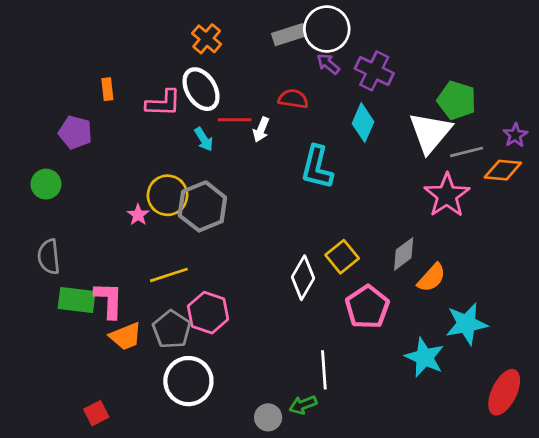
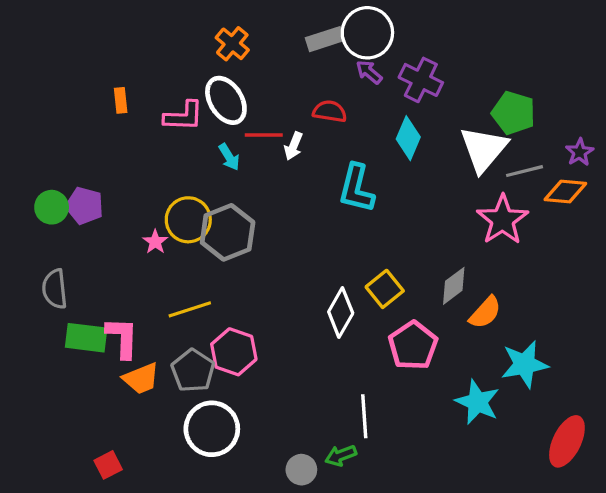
purple pentagon: (75, 132) -> (85, 206), moved

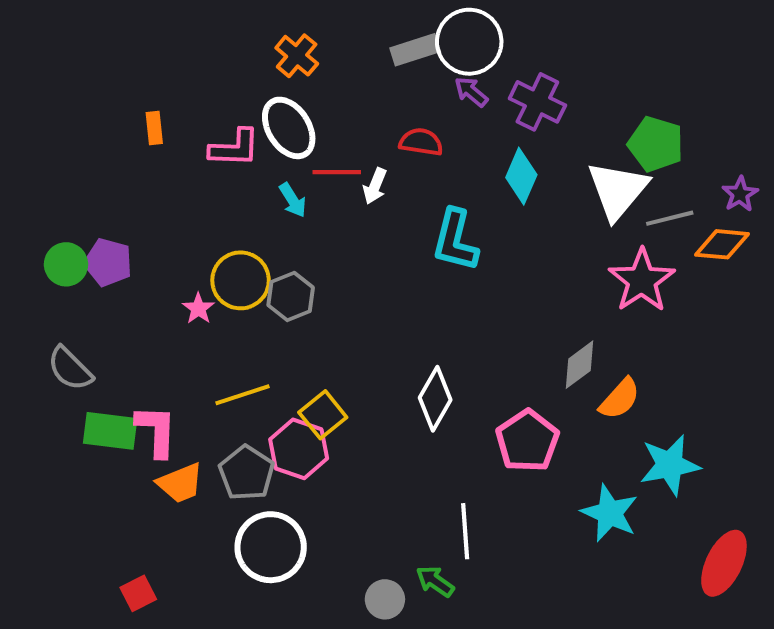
gray hexagon: (228, 232) -> (291, 296), size x0.7
gray semicircle: (55, 289) -> (70, 369), turned -39
yellow square: (385, 289) -> (323, 415), moved
green arrow: (341, 455) -> (435, 581), turned 56

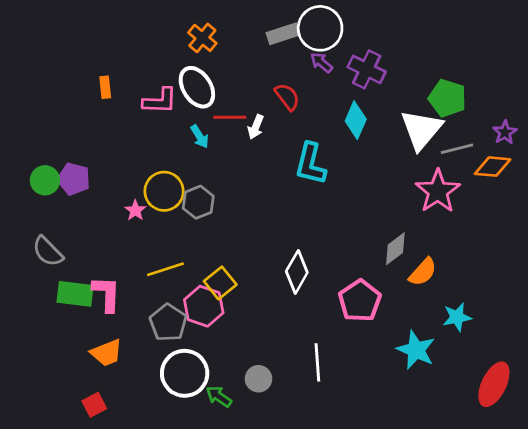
red semicircle: (421, 142) -> (287, 97), turned 44
cyan star: (670, 465) -> (457, 317), size x0.7
orange trapezoid: (180, 483) -> (107, 353), moved
green arrow: (435, 581) -> (219, 397), moved
gray circle: (385, 599) -> (258, 379), moved

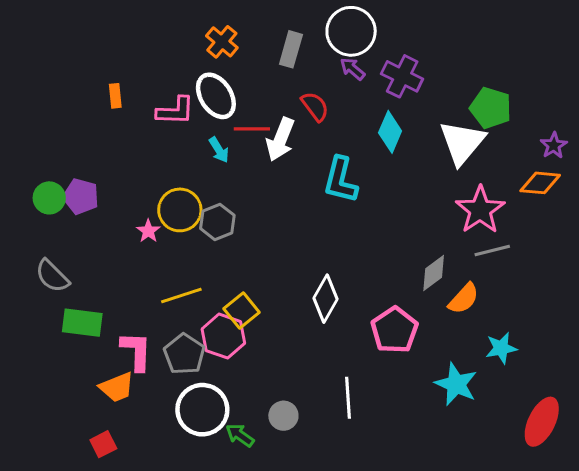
gray rectangle: (283, 34) -> (291, 49), moved, turned -56
white arrow: (256, 127) -> (280, 139), size x1.6
gray line: (457, 149) -> (492, 251), moved
pink L-shape: (107, 294) -> (136, 351), moved

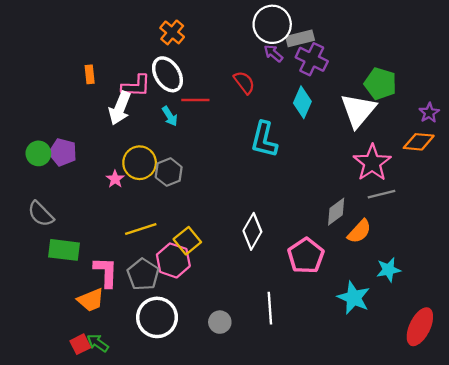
gray rectangle: (291, 49) -> (300, 38), moved, turned 60
white arrow: (280, 139) -> (120, 108), moved
green arrow: (240, 435) -> (98, 343), moved

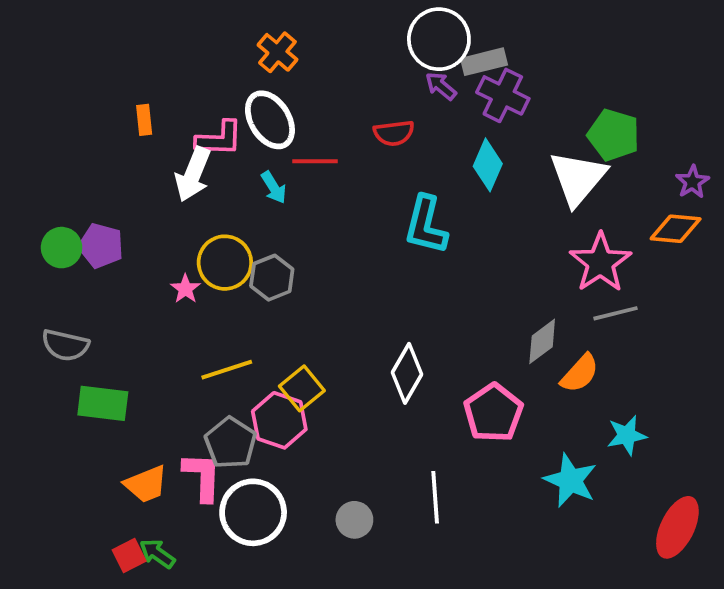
red semicircle: (244, 82) -> (394, 133), turned 120
gray semicircle: (41, 214) -> (65, 345), turned -32
pink L-shape: (106, 272) -> (202, 477), moved

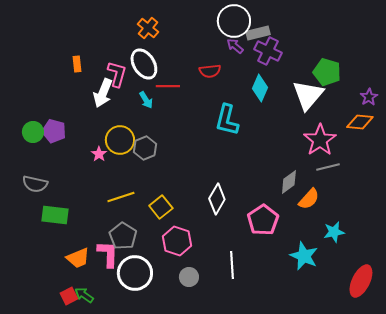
pink L-shape: (219, 139) -> (117, 74), turned -76
pink hexagon: (279, 420) -> (177, 241), moved

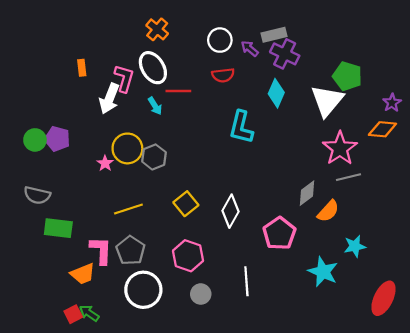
white circle: (234, 21) -> (220, 40), moved, size x0.7
yellow square: (161, 207) -> (186, 204), moved
pink L-shape: (108, 254) -> (101, 250), moved

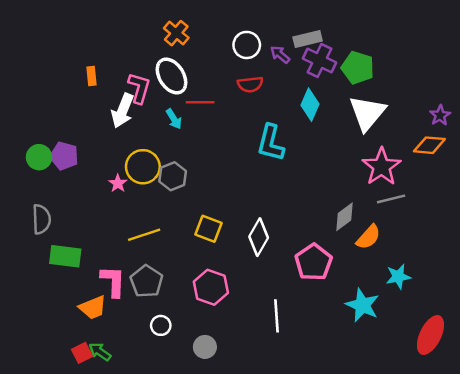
green pentagon: (347, 76) -> (358, 68), moved
gray semicircle: (37, 195) -> (41, 219), turned -105
yellow square: (186, 204) -> (208, 229), turned -30
white circle: (143, 290) -> (161, 325), size x0.5
gray circle: (201, 294) -> (205, 347), moved

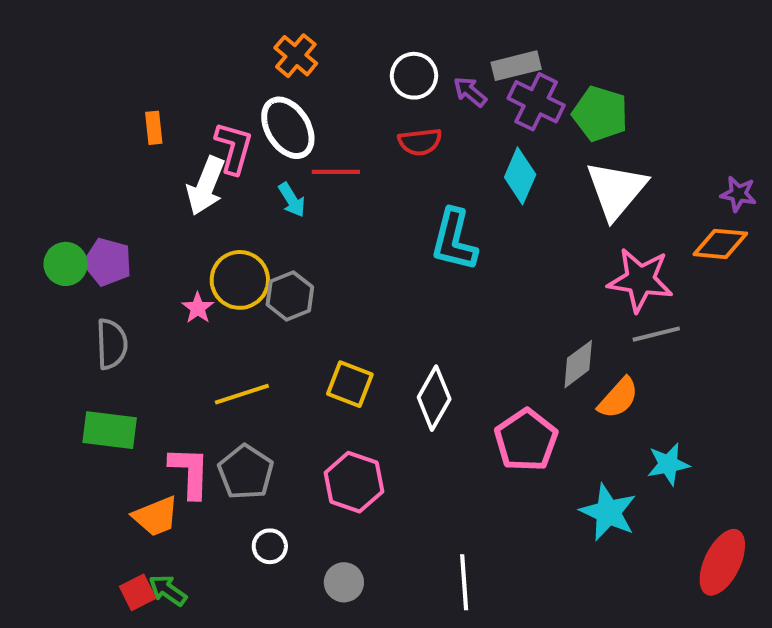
purple star: (440, 115) -> (738, 194), turned -30
pink star: (382, 167) -> (640, 280), turned -30
gray semicircle: (41, 219) -> (112, 344), moved
white line: (277, 316) -> (464, 582), moved

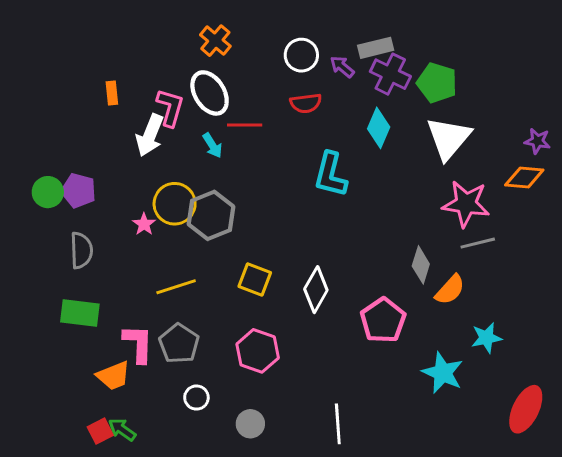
gray hexagon: (290, 296) -> (211, 215), size x1.4
gray diamond: (578, 364) -> (421, 265), turned -36

